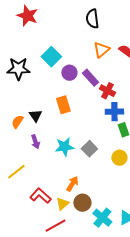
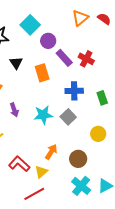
purple rectangle: (90, 78) -> (64, 58), moved
blue cross: (114, 112) -> (74, 91), moved
black triangle: (35, 116) -> (16, 63), moved
yellow circle: (119, 158) -> (98, 134), moved
brown circle: (82, 203) -> (78, 159), moved

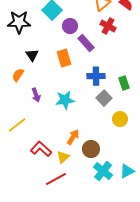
red cross: (86, 59) -> (108, 26), moved
black triangle: (16, 63) -> (32, 55), moved
gray square: (68, 117) -> (104, 98), moved
brown circle: (78, 159) -> (91, 149), moved

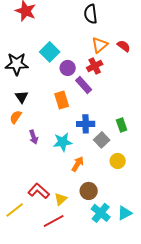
red cross: (108, 26) -> (95, 66), moved, turned 35
black triangle: (32, 55) -> (22, 97), moved
blue cross: (96, 76) -> (86, 124), moved
yellow line: (17, 125) -> (15, 210), moved
orange arrow: (73, 137) -> (78, 164), moved

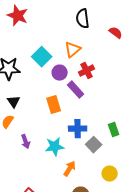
orange triangle: (100, 45) -> (73, 50), moved
red semicircle: (124, 46) -> (116, 33), moved
yellow circle: (118, 161) -> (110, 174), moved

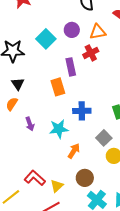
orange triangle: (73, 50) -> (98, 32), moved, turned 30
purple circle: (60, 73) -> (72, 30), moved
purple rectangle: (76, 90) -> (71, 67), moved, turned 30
gray square: (94, 145) -> (104, 138), moved

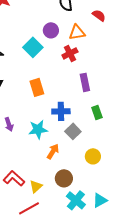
cyan square: (46, 39) -> (33, 47), moved
purple rectangle: (71, 67) -> (85, 82), moved
gray square: (104, 138) -> (73, 131), moved

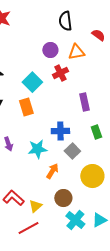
cyan square: (33, 47) -> (32, 82), moved
red cross: (70, 53) -> (60, 73), moved
orange rectangle: (37, 87) -> (26, 107), moved
yellow circle: (93, 156) -> (92, 176), size x1.5

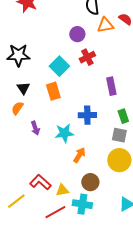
orange triangle: (76, 52) -> (105, 25), moved
gray square: (72, 151) -> (119, 135), moved, turned -35
yellow triangle: (35, 206) -> (62, 190), turned 32
cyan cross: (75, 220) -> (82, 204), moved, turned -30

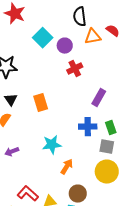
cyan square: (59, 66) -> (43, 38), moved
purple rectangle: (111, 86) -> (99, 98), turned 42
blue cross: (87, 115) -> (88, 127), moved
purple arrow: (35, 128) -> (12, 152), moved, turned 88

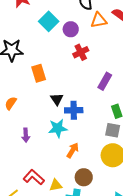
black triangle: (11, 100) -> (57, 99), moved
orange rectangle: (41, 103) -> (39, 73), moved
blue cross: (88, 127) -> (74, 110), moved
purple arrow: (12, 152) -> (26, 135), moved, turned -72

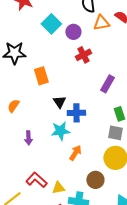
brown circle: (84, 177) -> (95, 180), moved

